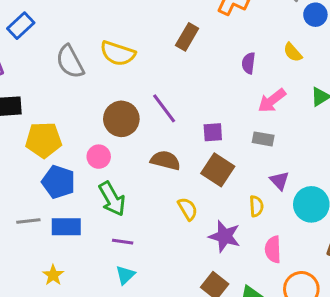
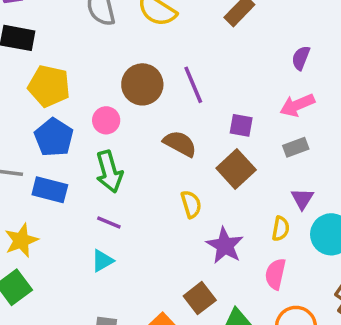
pink arrow: (272, 101) -> (297, 105), moved
gray rectangle: (263, 139) -> (296, 147), turned -45
yellow semicircle: (256, 206) -> (281, 229), moved
yellow star: (53, 275) -> (21, 240), size x1.4

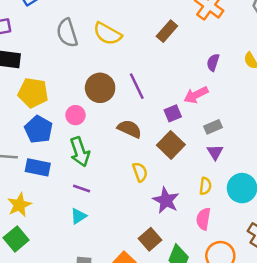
pink arrow: (297, 105) -> (196, 95), moved
purple square: (241, 125) -> (173, 113), turned -30
purple triangle: (302, 199) -> (215, 152), moved

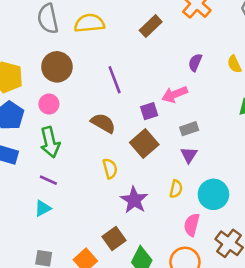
yellow semicircle: (108, 34) -> (89, 23), turned 140
brown circle: (100, 88) -> (57, 67), moved
pink semicircle: (203, 219) -> (192, 225), moved

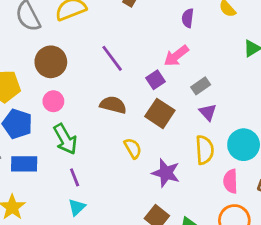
purple line: (48, 180) -> (75, 177), turned 60
yellow semicircle: (176, 189) -> (205, 150), size x1.5

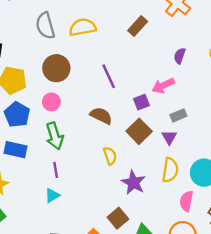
purple triangle: (208, 112) -> (169, 137), moved

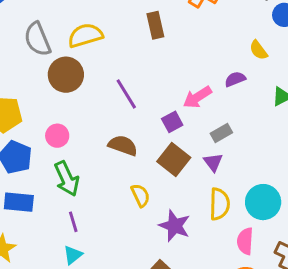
brown rectangle: (138, 26) -> (155, 25), turned -48
purple semicircle: (180, 56) -> (235, 79), moved, turned 56
brown circle: (56, 68) -> (66, 75), moved

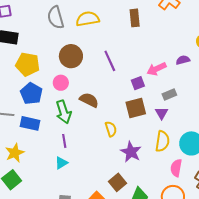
brown circle: (66, 75) -> (71, 56), moved
brown semicircle: (123, 145) -> (89, 100), moved
brown square: (174, 159) -> (136, 108), turned 30

